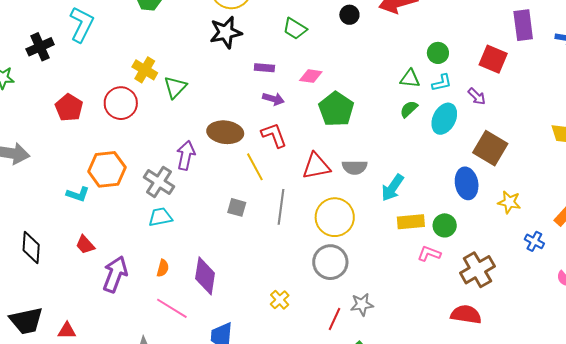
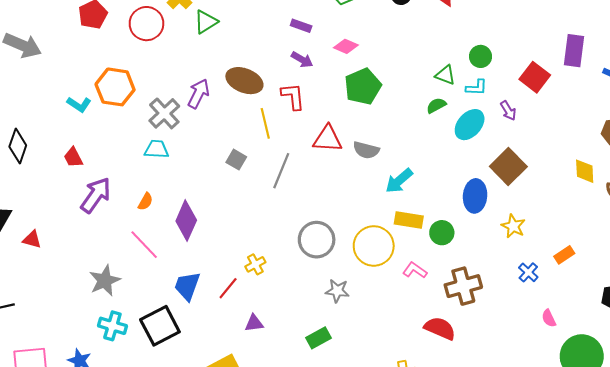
yellow circle: (335, 217) -> (374, 246), moved
pink L-shape: (429, 254) -> (415, 270), moved
red line: (335, 319) -> (228, 288), moved

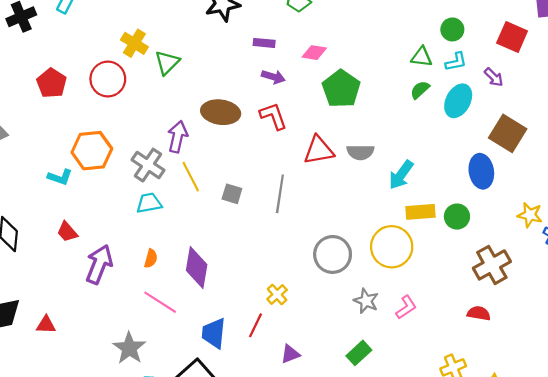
yellow line: (265, 123) -> (191, 177), moved
yellow star: (513, 226) -> (530, 215), moved
pink L-shape: (415, 270) -> (406, 307), moved, turned 125
gray star: (337, 291) -> (366, 301), turned 30
red semicircle: (440, 328) -> (479, 313), size x0.7

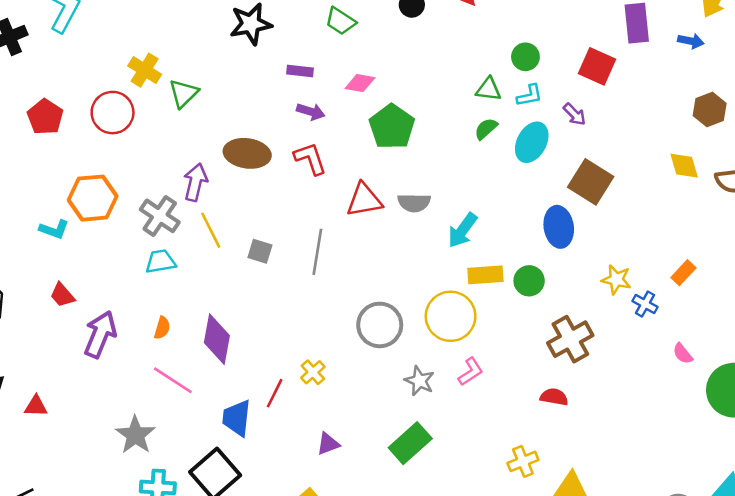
pink L-shape: (406, 307) -> (471, 372), moved
red line: (255, 325) -> (275, 393), moved
green rectangle: (359, 353) -> (410, 443), size x1.4

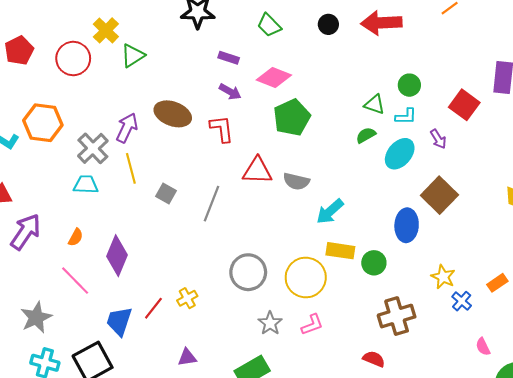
pink diamond: (360, 83) -> (274, 78), size x1.4

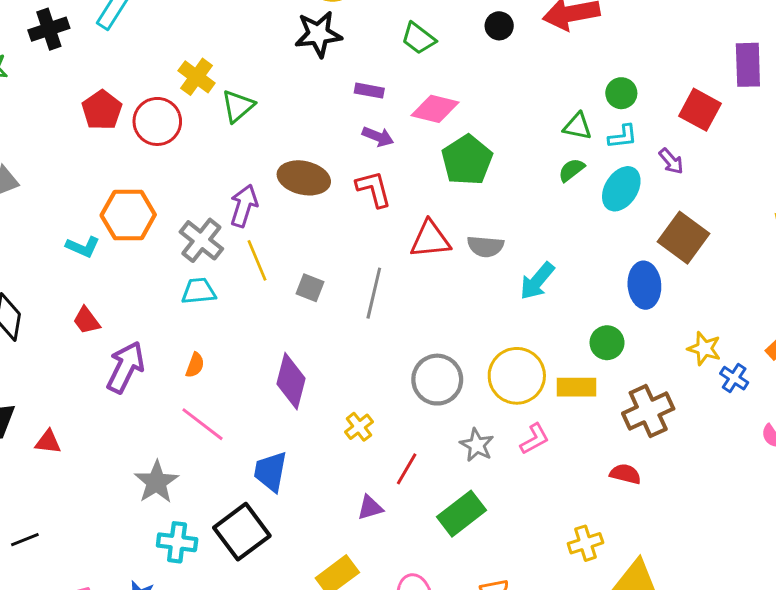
red pentagon: (19, 50) -> (102, 110), moved
yellow rectangle: (340, 251) -> (576, 387), moved
purple diamond: (117, 256) -> (291, 381), moved
red line: (153, 308) -> (407, 469), moved

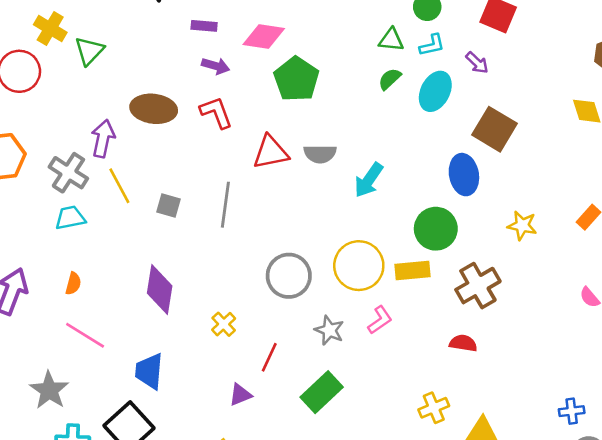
green circle: (607, 343) -> (436, 229), size x1.4
blue cross: (734, 378) -> (572, 411), moved, turned -35

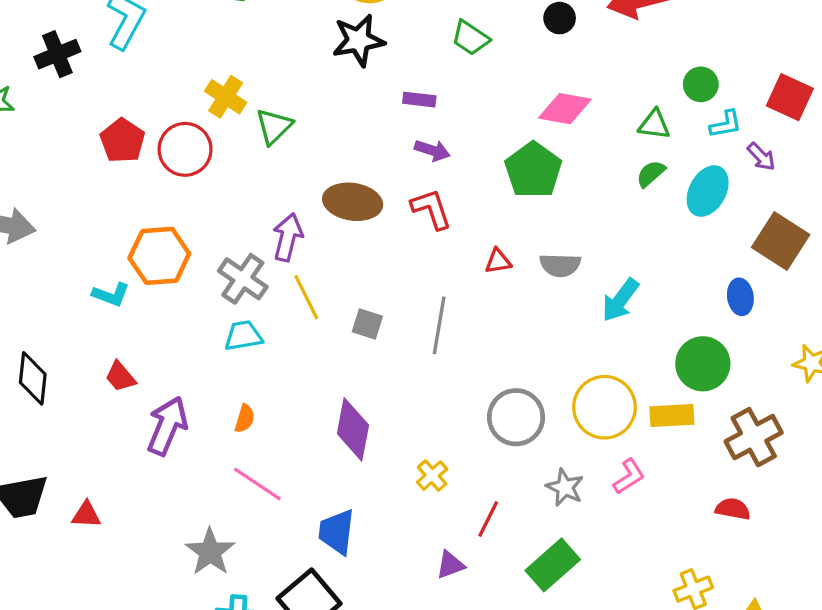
pink diamond: (264, 37) -> (565, 109), moved
cyan L-shape: (432, 45) -> (726, 124), moved
red triangle: (271, 152) -> (498, 261), size x0.6
blue ellipse: (464, 175) -> (740, 297), size x0.7

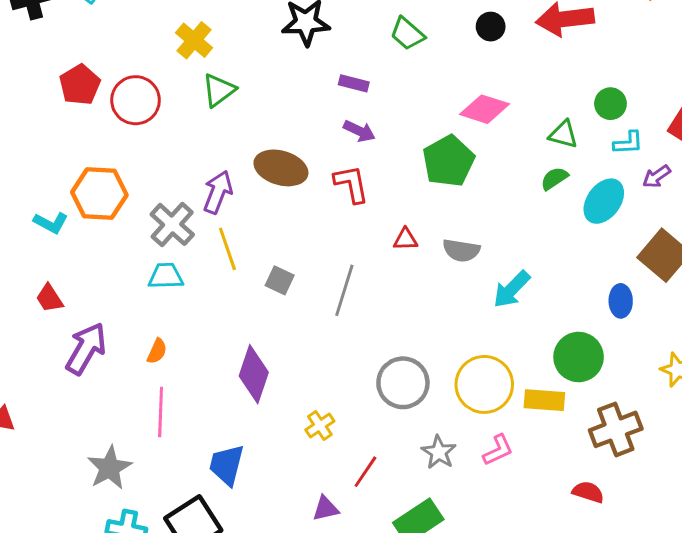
yellow cross: (226, 97) -> (194, 40), moved
purple arrow: (761, 157) -> (657, 176), turned 92
pink line: (257, 484) -> (161, 412), turned 51

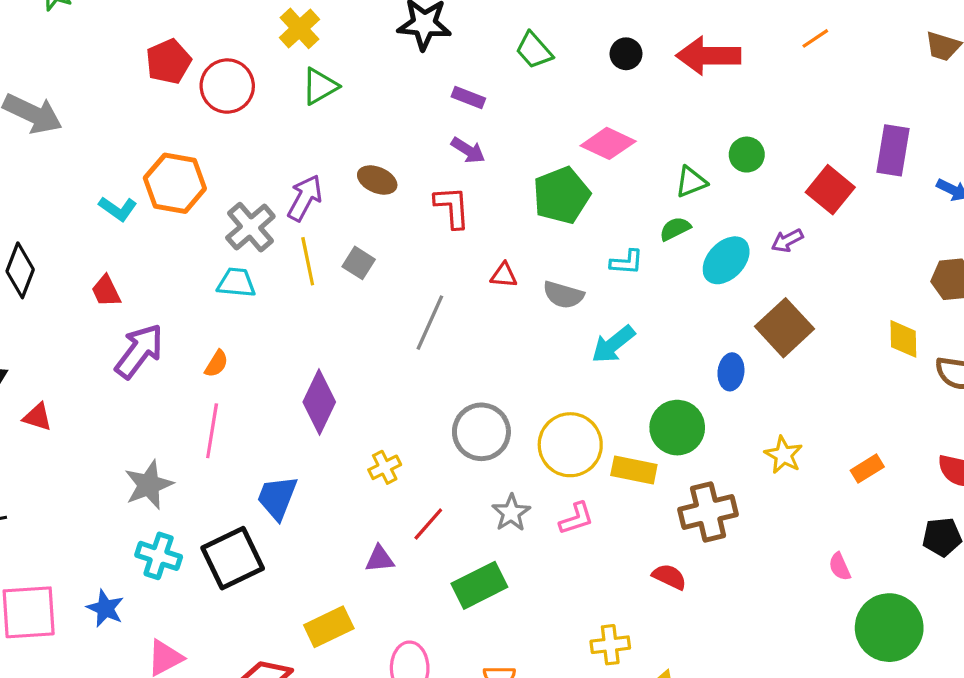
green triangle: (563, 134) -> (691, 182), turned -44
cyan L-shape: (628, 143) -> (627, 262), moved
brown ellipse: (281, 168) -> (377, 180), size x0.7
gray square: (280, 280) -> (359, 263), moved

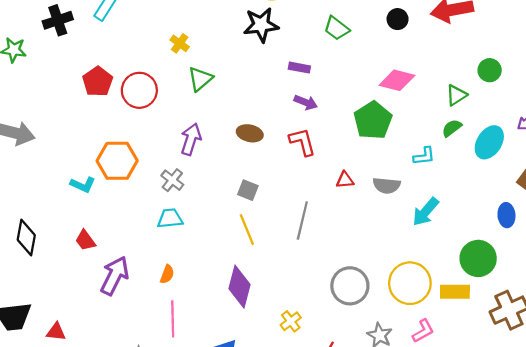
yellow cross: (299, 28) -> (180, 43), size x0.7
purple arrow: (305, 198) -> (191, 139), moved
gray cross: (250, 227) -> (172, 180), size x0.7
yellow line: (308, 261) -> (247, 230), moved

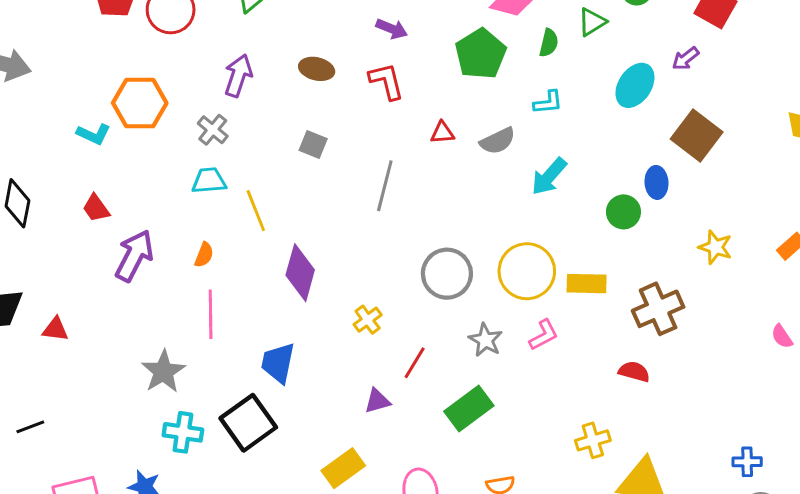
green semicircle: (452, 128) -> (549, 43), moved, turned 140
gray semicircle: (387, 185) -> (498, 141), turned -32
yellow line: (247, 230) -> (256, 211), moved
green circle: (478, 258) -> (623, 212), moved, size x0.7

